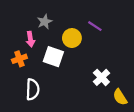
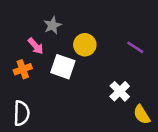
purple line: (95, 26) -> (135, 47), moved
pink arrow: (30, 39) -> (36, 46), turned -32
white semicircle: (33, 89) -> (21, 113), moved

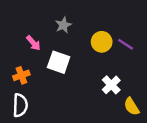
gray star: (52, 25) -> (63, 25), moved
yellow circle: (85, 45) -> (102, 42), moved
orange cross: (23, 69) -> (21, 75), moved

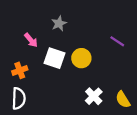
yellow circle: (102, 42) -> (81, 58), moved
white cross: (111, 85) -> (94, 96), moved

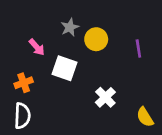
purple line: (117, 41) -> (138, 48), turned 48
yellow circle: (81, 58) -> (96, 39), moved
white cross: (94, 96) -> (105, 97), moved

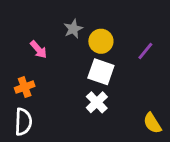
purple line: (138, 48) -> (145, 51), turned 48
white square: (65, 68) -> (101, 72), moved
white cross: (105, 97) -> (97, 102), moved

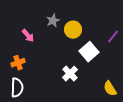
purple line: (145, 51) -> (113, 37), moved
white square: (101, 72) -> (89, 52), moved, turned 30

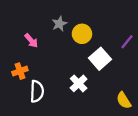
white semicircle: (17, 88) -> (37, 91), moved

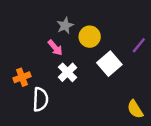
pink arrow: (31, 41) -> (55, 48), moved
white cross: (79, 83) -> (68, 72), moved

